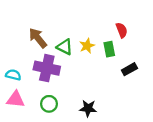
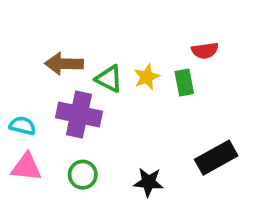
red semicircle: (122, 30) -> (205, 51), turned 104
brown arrow: (38, 38) -> (64, 64), turned -50
black rectangle: (129, 69) -> (216, 158), moved, size x1.5

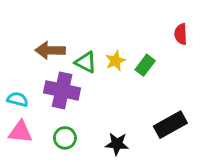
red semicircle: (205, 51) -> (181, 34), moved, turned 96
green rectangle: (184, 82) -> (145, 65), turned 48

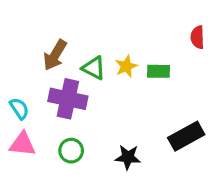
brown arrow: (50, 50) -> (55, 55), turned -60
green rectangle: (145, 65) -> (159, 71), turned 54
cyan semicircle: (17, 99) -> (19, 109), turned 42

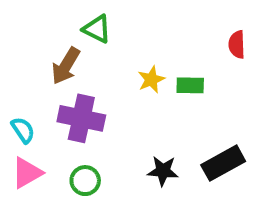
green triangle: (94, 68) -> (97, 29), moved
pink triangle: (23, 144) -> (27, 173), turned -36
black star: (128, 157) -> (163, 171), moved

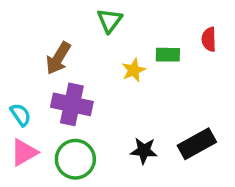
green triangle: (97, 29) -> (110, 20), moved, turned 40
green rectangle: (190, 85) -> (168, 55), moved
green circle: (85, 181) -> (75, 159), size x1.5

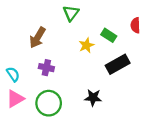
green rectangle: (168, 55) -> (109, 35), turned 32
purple cross: (72, 104) -> (46, 68), size x0.6
black rectangle: (197, 144) -> (118, 64), moved

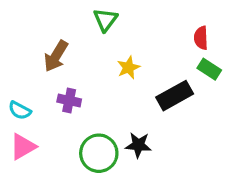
green rectangle: (109, 35) -> (209, 69), moved
cyan semicircle: (13, 74) -> (20, 110), turned 152
green circle: (49, 103) -> (99, 153), moved

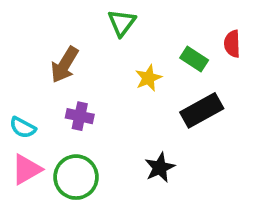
green rectangle: (209, 69) -> (194, 59), moved
black star: (138, 145) -> (160, 168), turned -30
green circle: (99, 153) -> (76, 177), moved

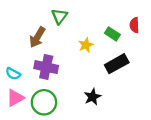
green triangle: (122, 23) -> (59, 16), moved
purple cross: (80, 116) -> (46, 67), size x1.5

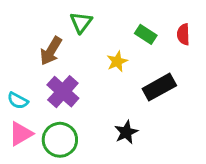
green rectangle: (112, 34) -> (146, 34), moved
purple cross: (46, 67) -> (63, 92), turned 30

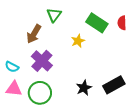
green rectangle: (146, 34) -> (97, 23), size x1.5
black rectangle: (159, 87) -> (114, 85), moved
pink triangle: (21, 134) -> (14, 89), turned 36

